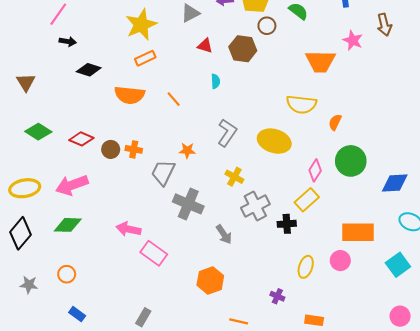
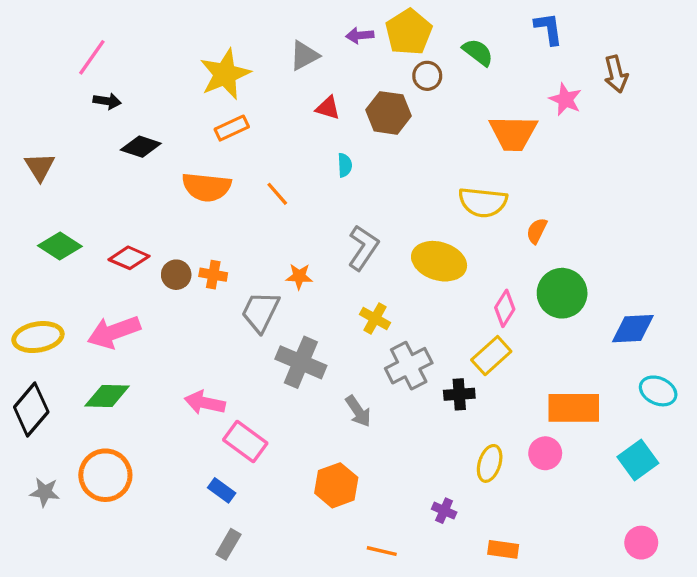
orange circle: (67, 274) -> (105, 475), size x1.8
blue rectangle: (77, 314) -> (222, 490), moved

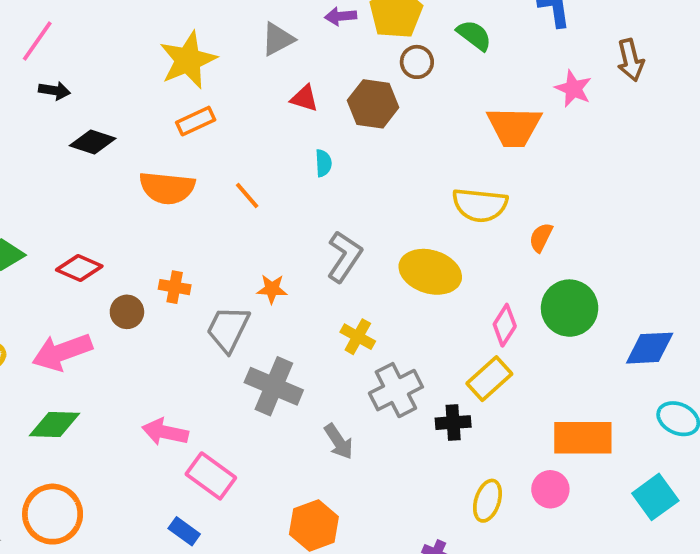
brown circle: (176, 275) -> (127, 312), moved

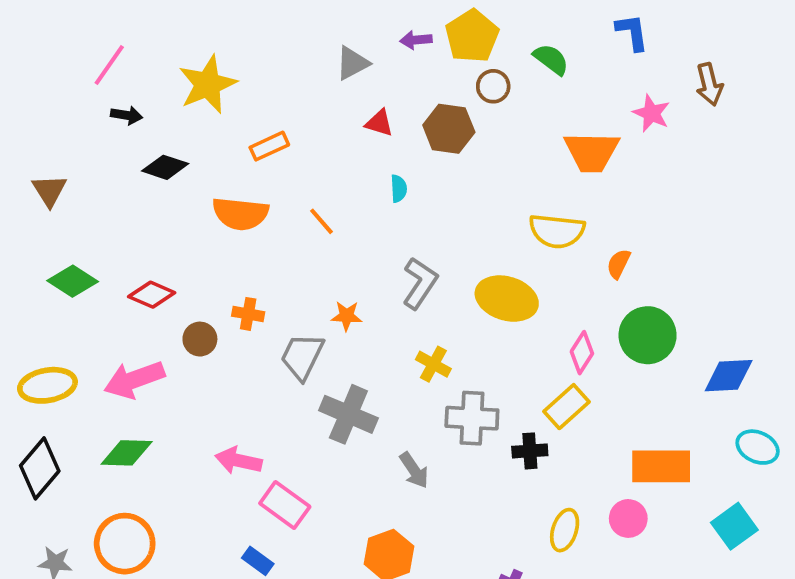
yellow star: (188, 60) -> (208, 84), moved
gray cross: (396, 390) -> (472, 418), turned 30

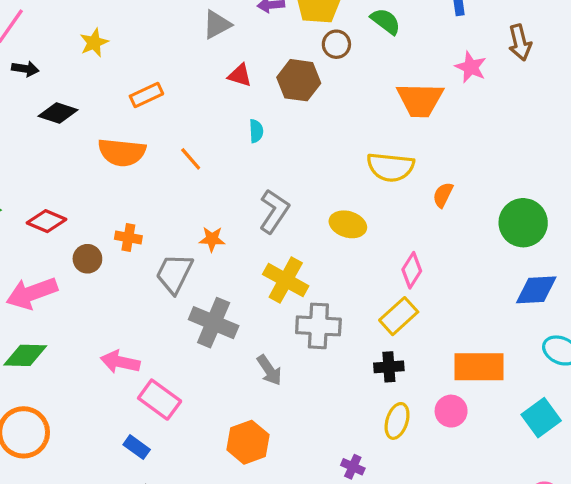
yellow star: (208, 84) -> (94, 43), size x0.6
yellow ellipse: (507, 299) -> (348, 224), size x0.7
green circle: (648, 335) -> (523, 223), moved
yellow cross: (433, 364) -> (286, 280), size x1.5
black cross: (530, 451) -> (389, 367), moved

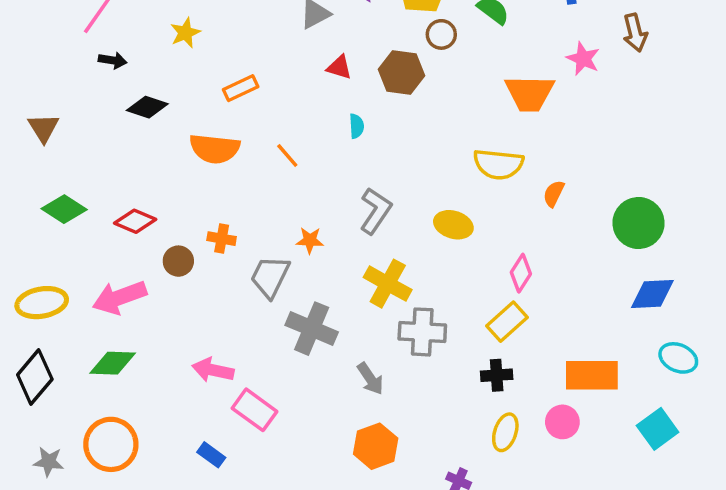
orange hexagon: (248, 442) -> (376, 446), moved
blue rectangle: (137, 447) -> (211, 455), moved

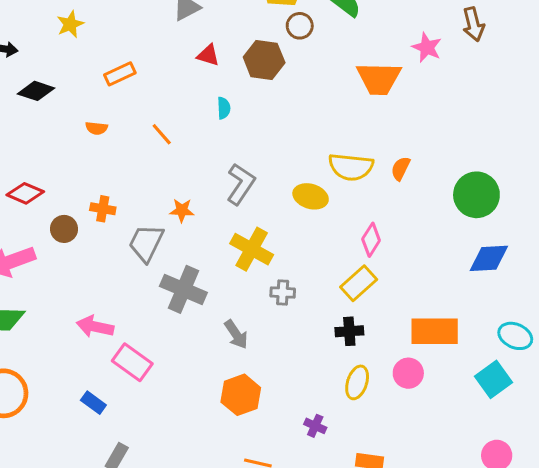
orange semicircle: (215, 149) -> (97, 128), size x0.5
yellow semicircle: (498, 164) -> (351, 167), moved
gray cross: (422, 332) -> (283, 293), size x0.6
cyan ellipse: (678, 358) -> (515, 336), moved

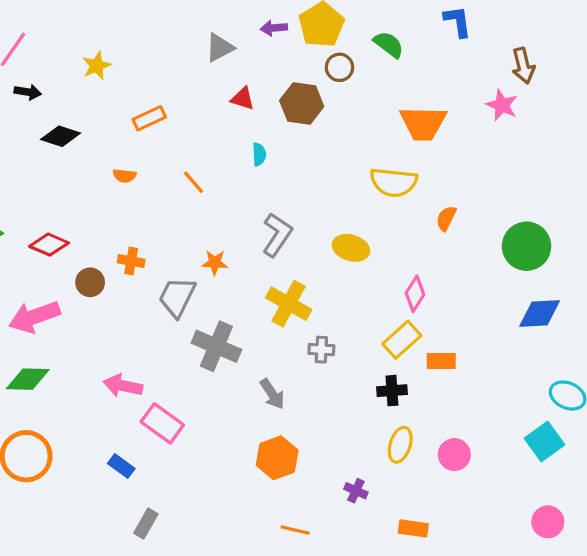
pink star: (427, 47) -> (502, 105), moved
yellow semicircle: (351, 167) -> (394, 182), moved
orange rectangle: (435, 331) -> (441, 361), moved, size x0.6
pink circle: (408, 373) -> (454, 455), moved

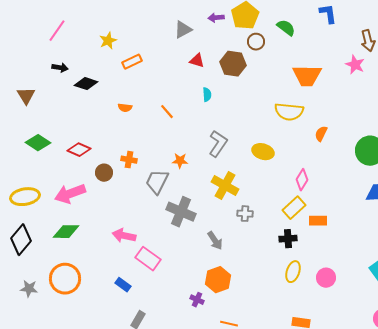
black arrow: (28, 92) -> (60, 68), moved
orange rectangle: (149, 118) -> (132, 62), moved
purple cross: (356, 491) -> (197, 300), moved

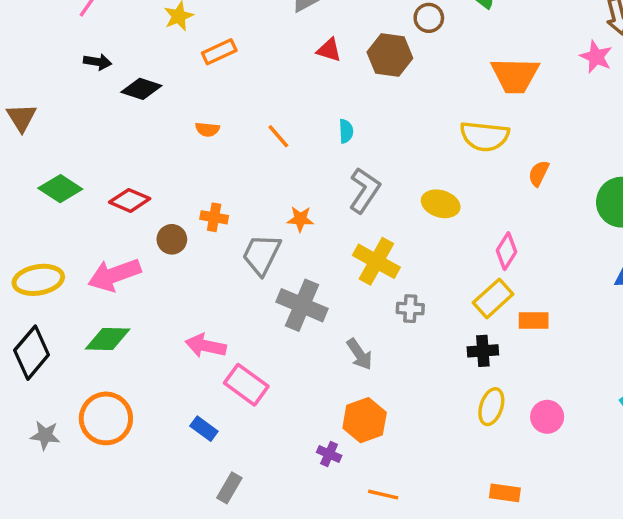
cyan semicircle: (207, 95) -> (346, 131), moved
brown triangle: (26, 96) -> (21, 118), moved

